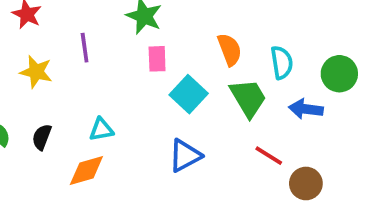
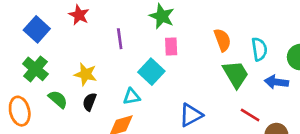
yellow star: (36, 72) -> (85, 74), moved
cyan square: (189, 94) -> (151, 72), moved

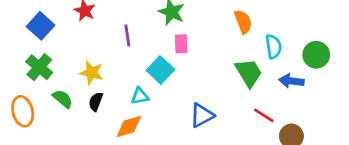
orange semicircle: (222, 40) -> (243, 22), moved

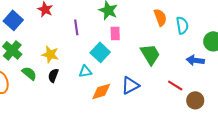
cyan semicircle: (273, 46) -> (182, 25), moved
green trapezoid: (249, 73) -> (150, 54), moved
orange diamond: (129, 126) -> (101, 91), moved

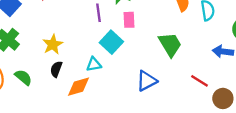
purple line: (76, 27) -> (98, 13), moved
yellow star: (50, 54) -> (53, 44), turned 30
green semicircle: (29, 73) -> (23, 77), moved
orange diamond: (101, 91) -> (79, 87), moved

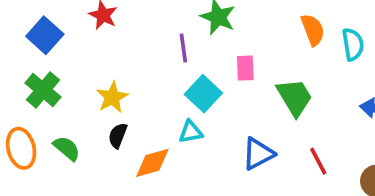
pink rectangle: (129, 20) -> (245, 68), moved
cyan triangle: (94, 64) -> (191, 132), moved
red line: (199, 81) -> (318, 161), moved, turned 30

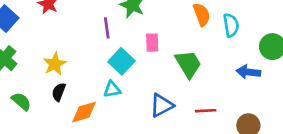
red line: (318, 161) -> (206, 111), turned -65

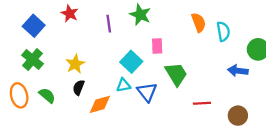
purple line: (107, 28) -> (109, 24), moved
green trapezoid: (188, 64) -> (176, 74), moved
blue triangle: (162, 105) -> (147, 92), moved, turned -40

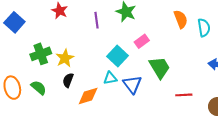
blue square: (34, 26) -> (14, 22), moved
pink rectangle: (157, 46) -> (142, 41), turned 56
green cross: (33, 59) -> (41, 54), moved, turned 30

